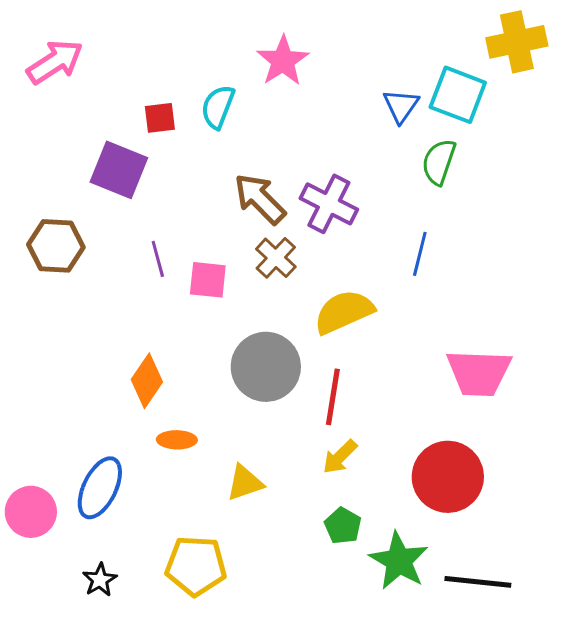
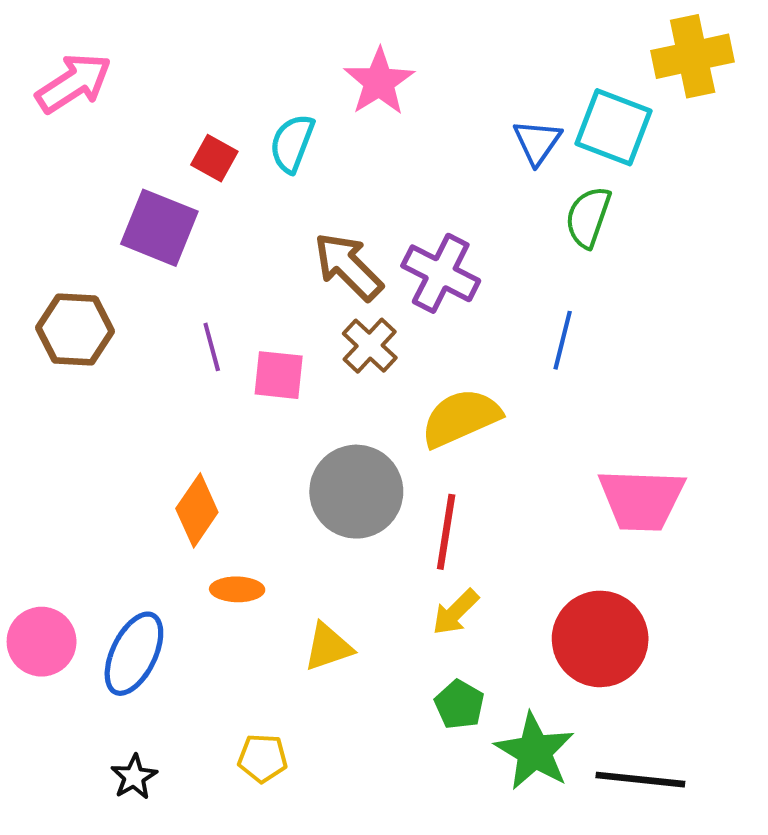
red square: (160, 118) -> (214, 158), turned 36
pink circle: (31, 512) -> (42, 642), moved
yellow pentagon: (196, 566) -> (263, 758), size x0.6

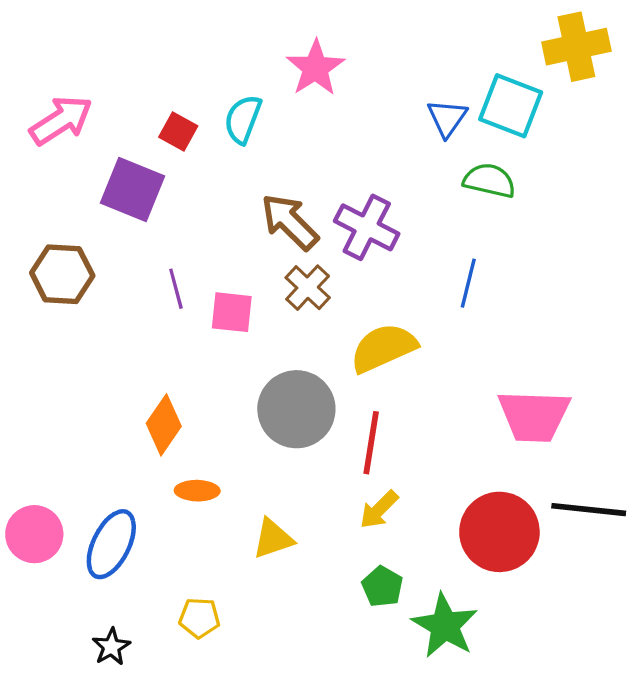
pink arrow: (74, 83) -> (61, 120), moved
green semicircle: (588, 217) -> (489, 181), turned 84
yellow pentagon: (263, 758) -> (199, 618), moved
black line: (640, 780) -> (589, 510), moved

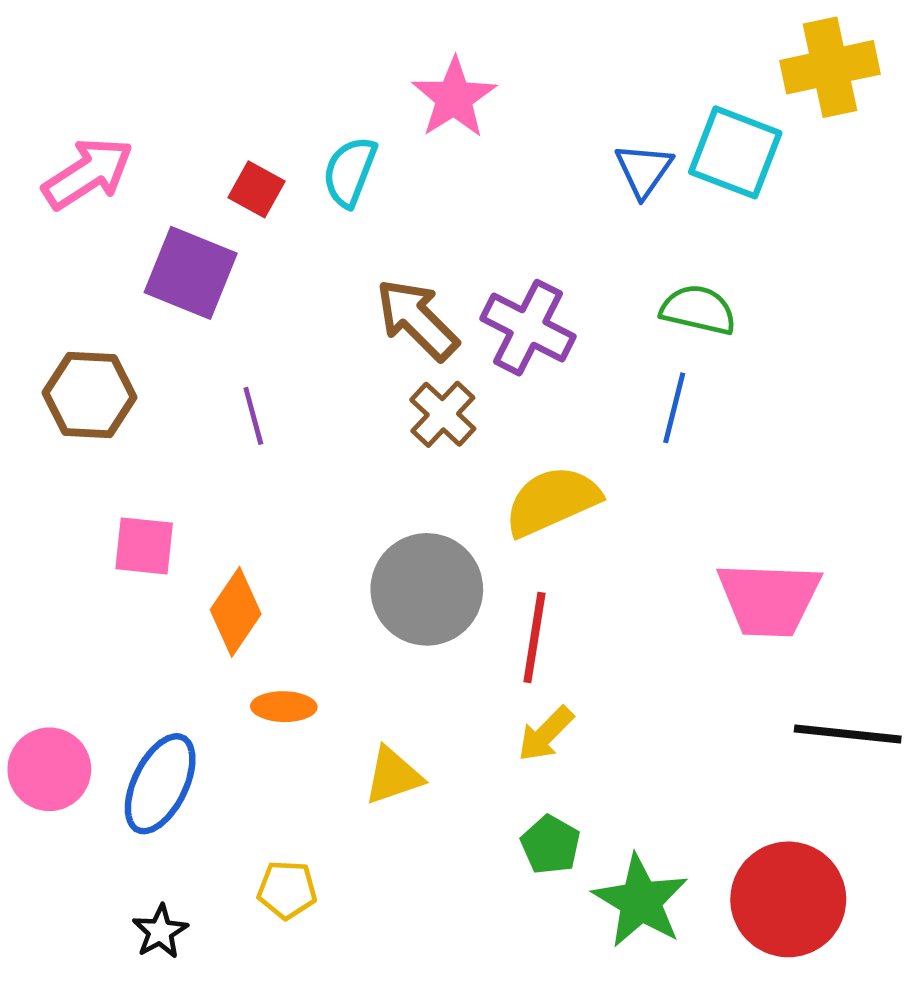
green semicircle: (489, 181) -> (698, 310), moved
pink square: (232, 312) -> (144, 546), moved
red circle: (499, 532) -> (788, 899), moved

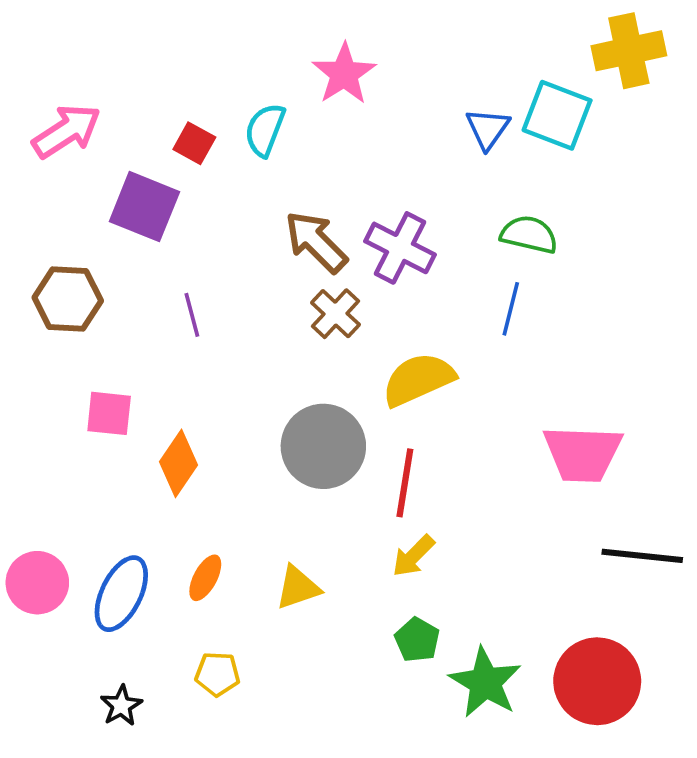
orange ellipse: (284, 707) -> (205, 578), moved, turned -63

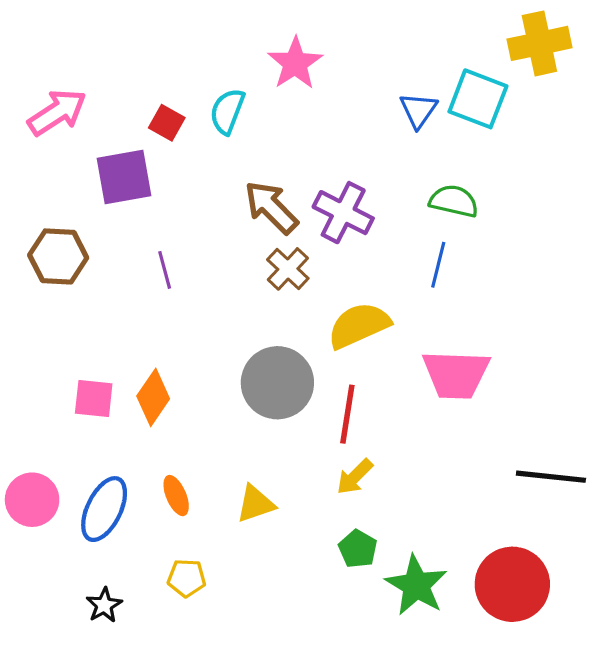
purple square: (144, 207) -> (124, 177), turned -32
pink square: (109, 413) -> (94, 398), moved
pink trapezoid: (583, 454) -> (456, 374), moved
orange ellipse: (205, 578) -> (176, 496), turned -51

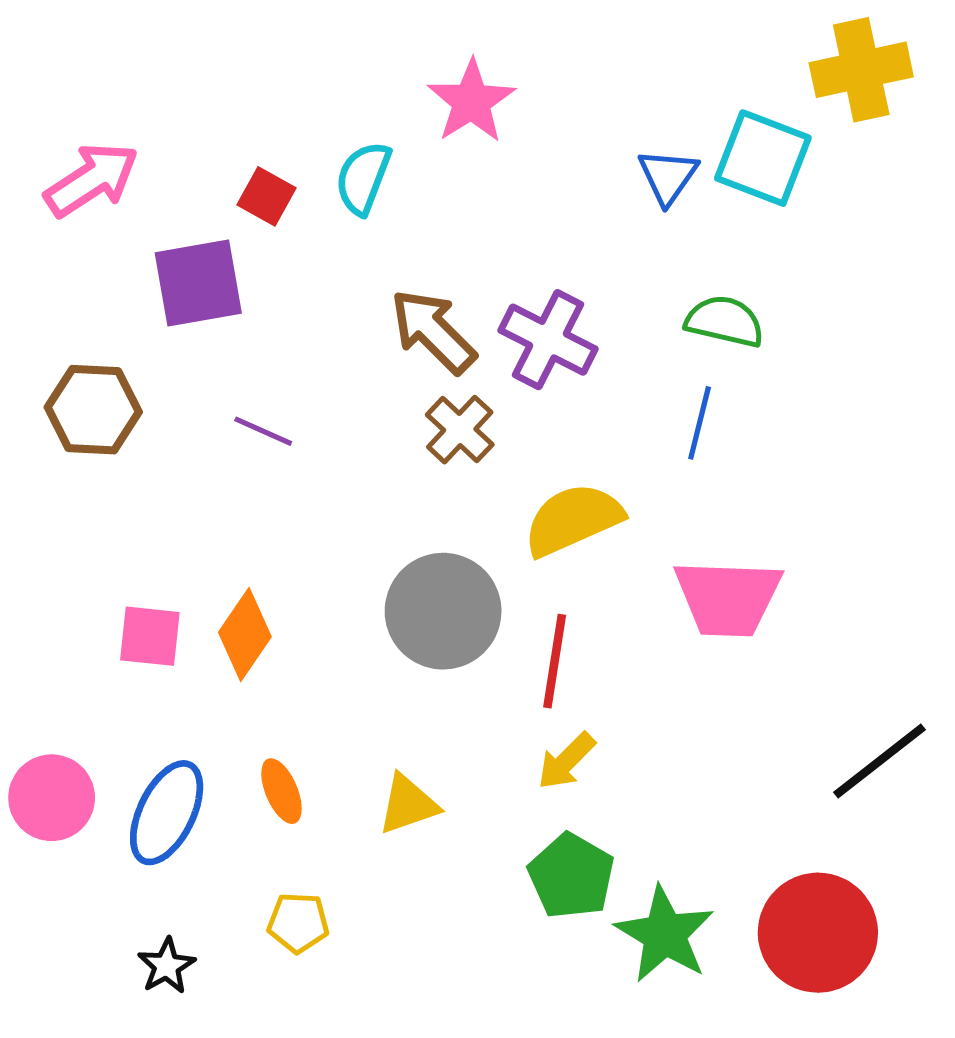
purple line: (165, 270) -> (263, 431), turned -51
black line: (551, 477) -> (880, 761), turned -44
green pentagon: (358, 549) -> (571, 876), size x1.4

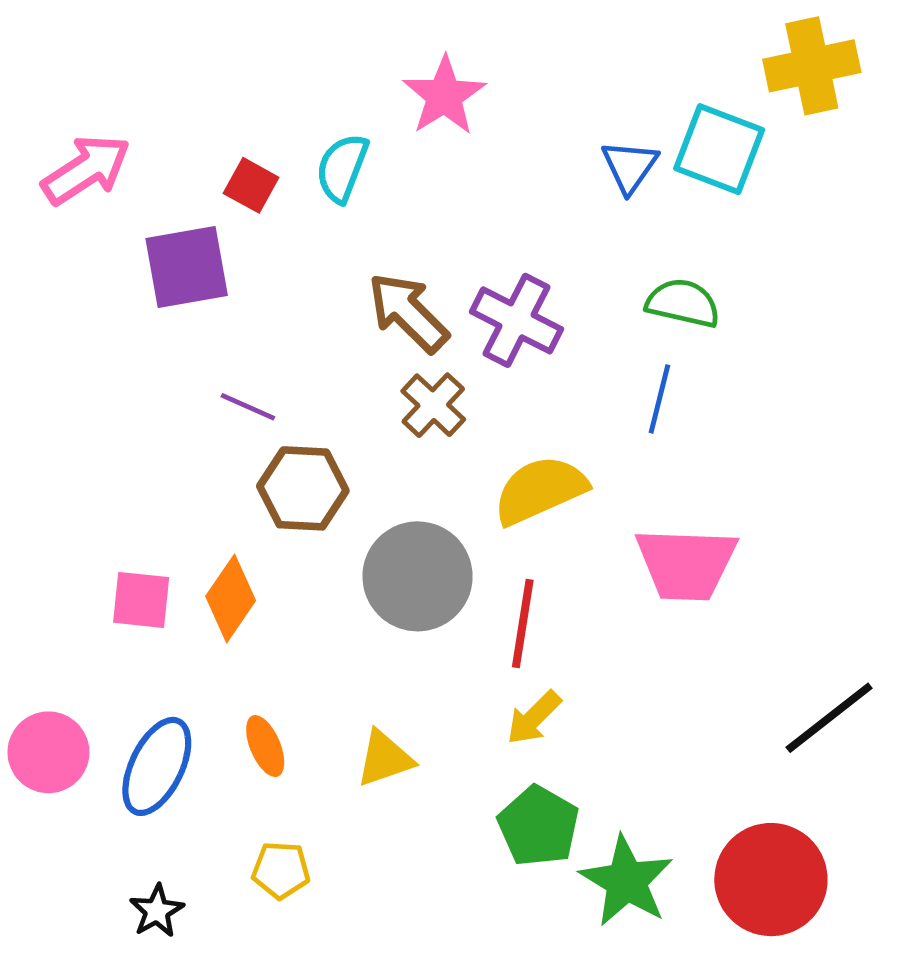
brown hexagon: (93, 410) -> (303, 488), moved

